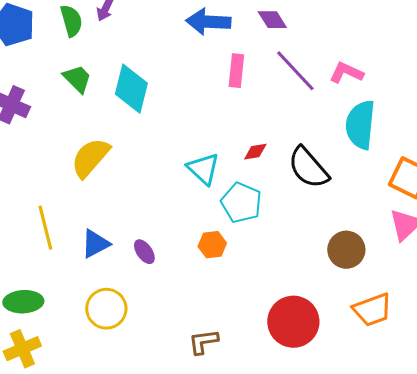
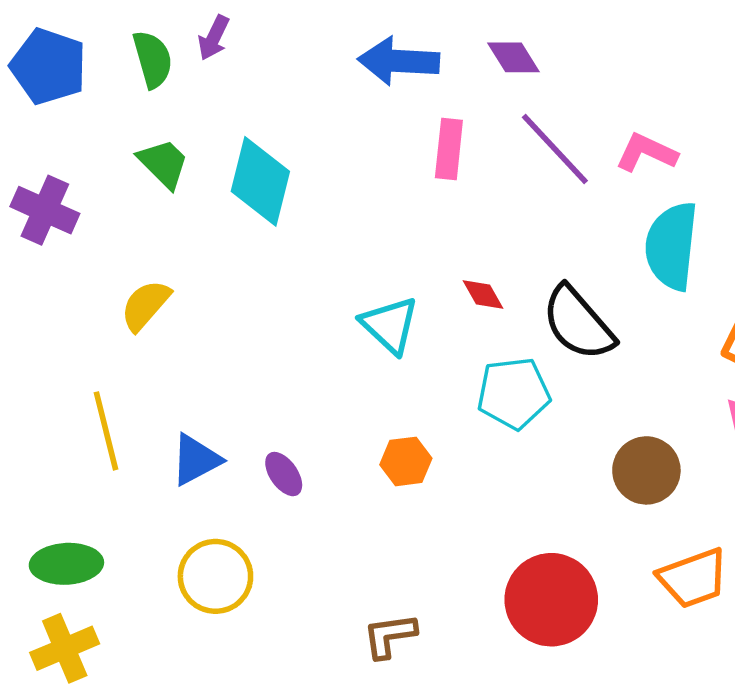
red diamond: (255, 152) -> (483, 294), turned 70
yellow semicircle: (90, 158) -> (145, 305), moved, size x0.7
cyan pentagon: (241, 203) -> (514, 393), moved, turned -30

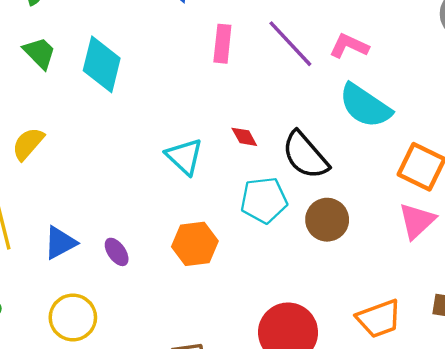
cyan semicircle: (672, 246) -> (365, 106), turned -62
orange hexagon: (406, 461) -> (195, 244), size x1.4
brown circle: (646, 470) -> (327, 220), moved

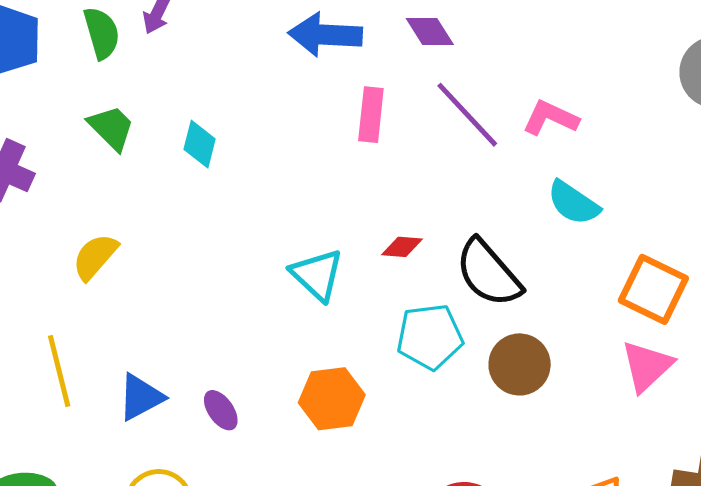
cyan diamond: (102, 64) -> (200, 144), size x0.6
cyan semicircle: (365, 106) -> (573, 203), size x0.7
red diamond: (244, 137) -> (402, 247), turned -56

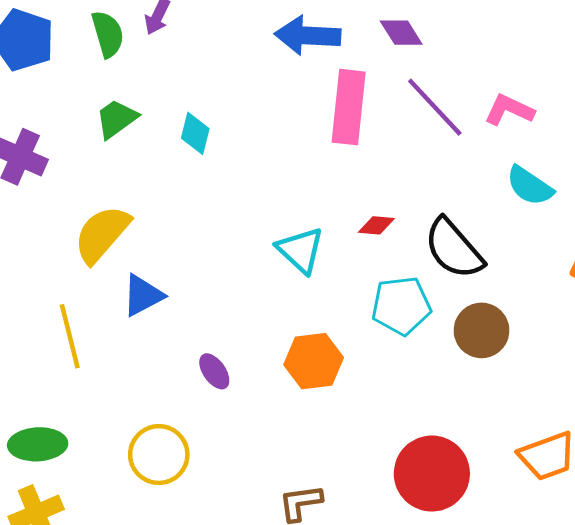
pink rectangle: (371, 115) -> (349, 107), size x1.5
green trapezoid: (111, 128) -> (116, 119), turned -81
yellow semicircle: (95, 257) -> (102, 234), size x1.4
blue triangle: (141, 397) -> (143, 295), moved

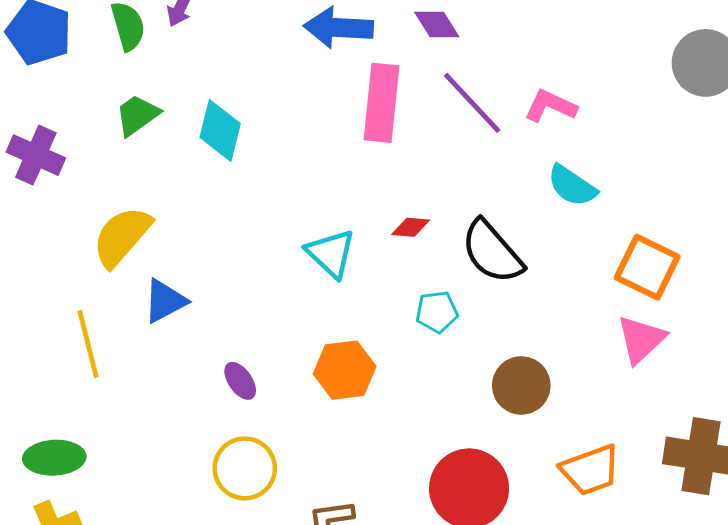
cyan diamond: (195, 133) -> (220, 130), size x1.4
cyan pentagon: (401, 306) -> (437, 312), size x0.7
brown circle: (481, 330) -> (521, 385), moved
yellow circle: (159, 455) -> (245, 468), moved

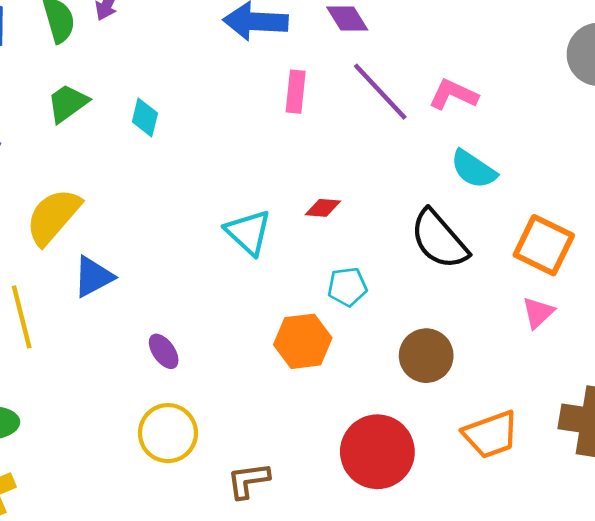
pink rectangle: (381, 103) -> (296, 92), size x0.6
cyan diamond: (220, 130) -> (145, 117), size x0.7
black semicircle: (492, 252) -> (439, 239), moved
pink triangle: (641, 339) -> (538, 313), size x0.7
orange hexagon: (345, 370) -> (303, 341), moved

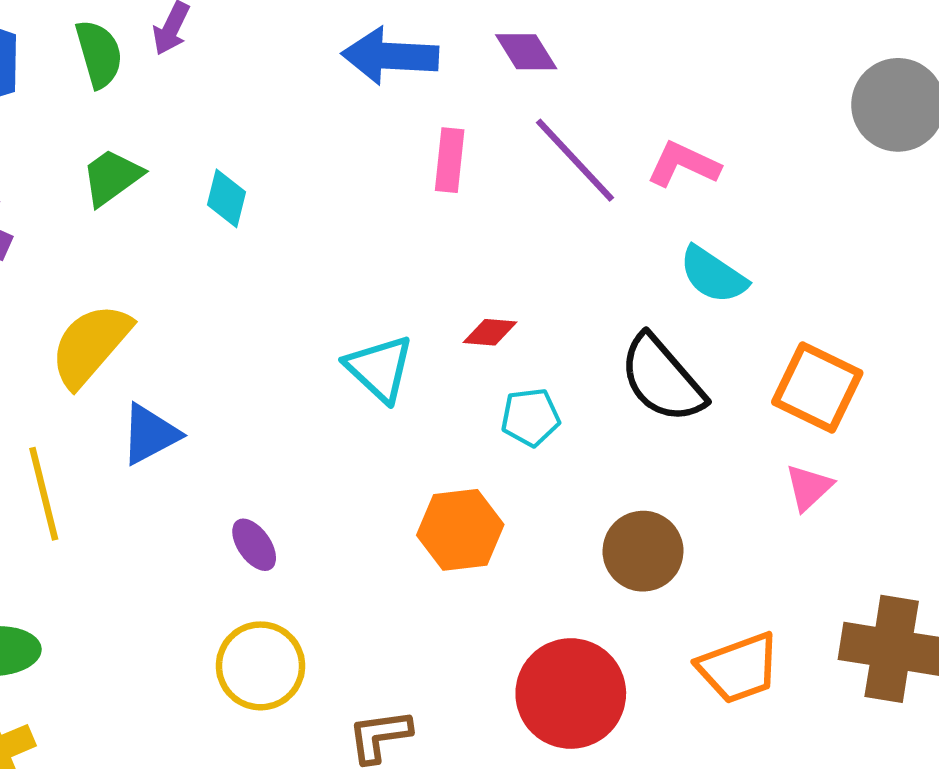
cyan pentagon: (347, 287) -> (530, 417), moved

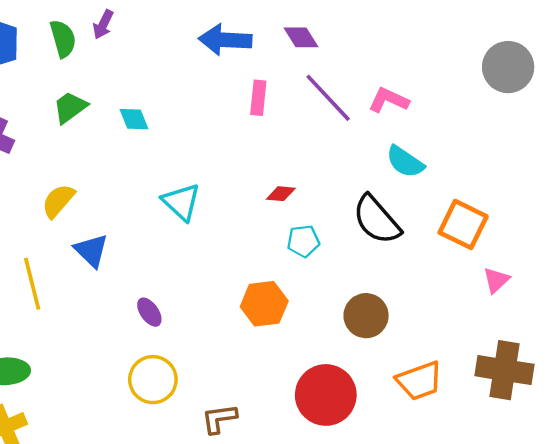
cyan diamond: (226, 198) -> (134, 119), turned -36
yellow semicircle: (90, 345) -> (58, 201), size x0.7
cyan triangle: (380, 368) -> (181, 202), moved
blue triangle: (150, 434) -> (91, 251), turned -48
pink triangle: (809, 487) -> (496, 280), moved

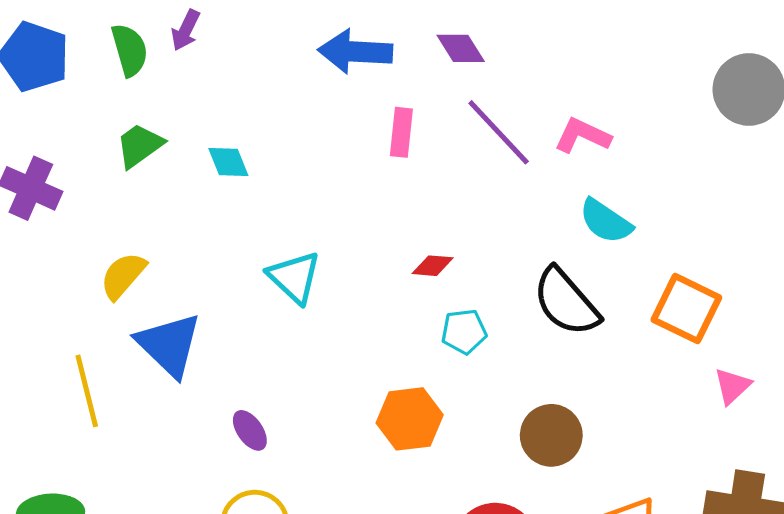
blue triangle: (91, 251) -> (169, 345), size x1.4

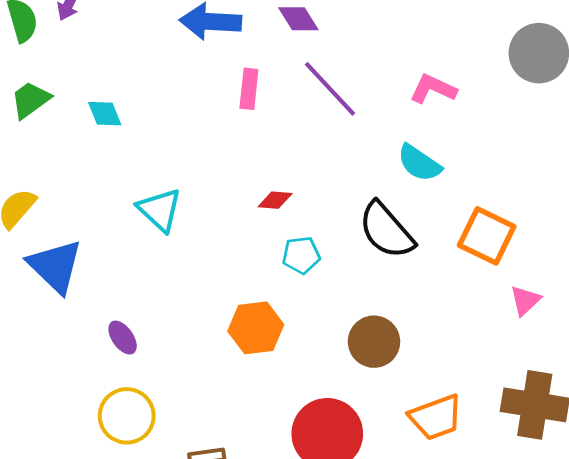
pink L-shape: (583, 136) -> (433, 89), moved

